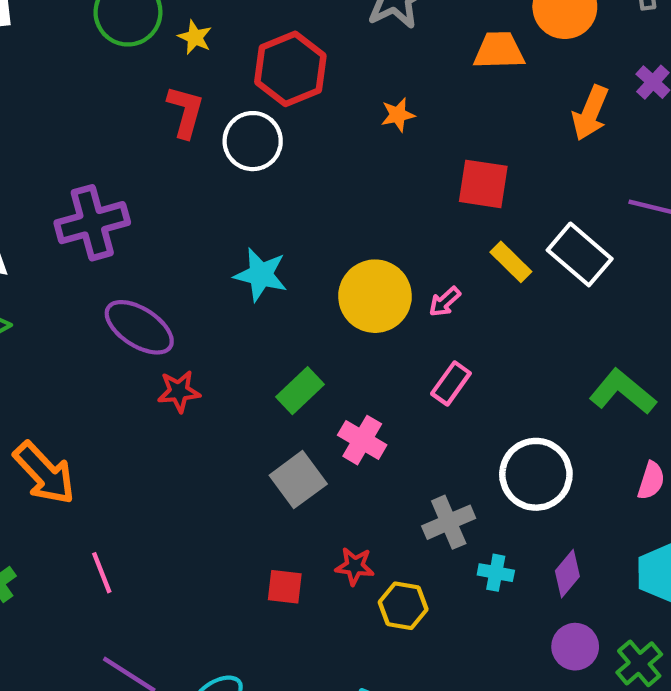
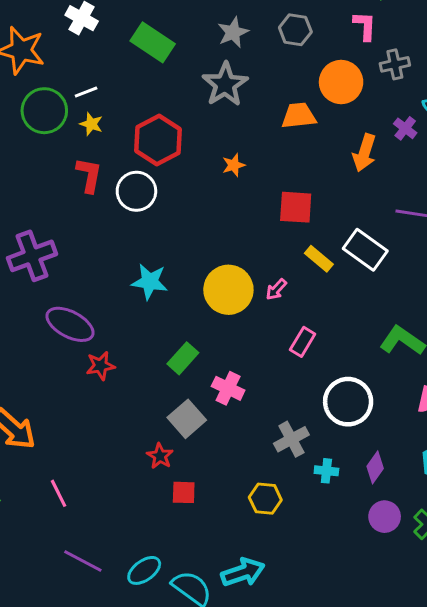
pink rectangle: (451, 383) -> (303, 342), moved
red star: (355, 566) -> (160, 456), moved, turned 30

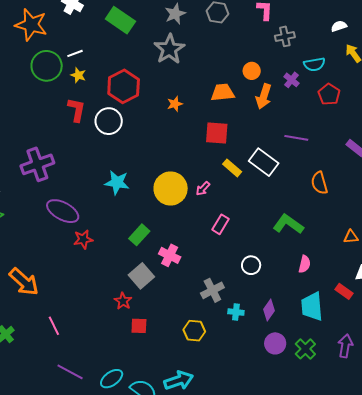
orange circle: (341, 82) -> (252, 71), moved, size x0.6
orange trapezoid: (299, 116) -> (223, 93), moved
white circle: (348, 402) -> (251, 265), size x0.6

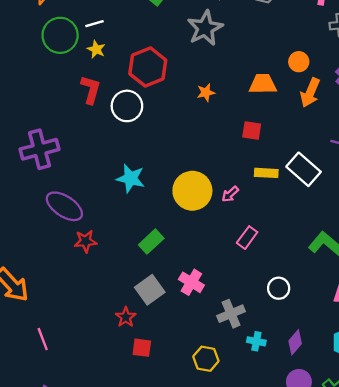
red square: (217, 133) -> (252, 130), size x0.7
yellow rectangle: (232, 168) -> (266, 173), turned -42
pink cross: (170, 255) -> (191, 282), moved

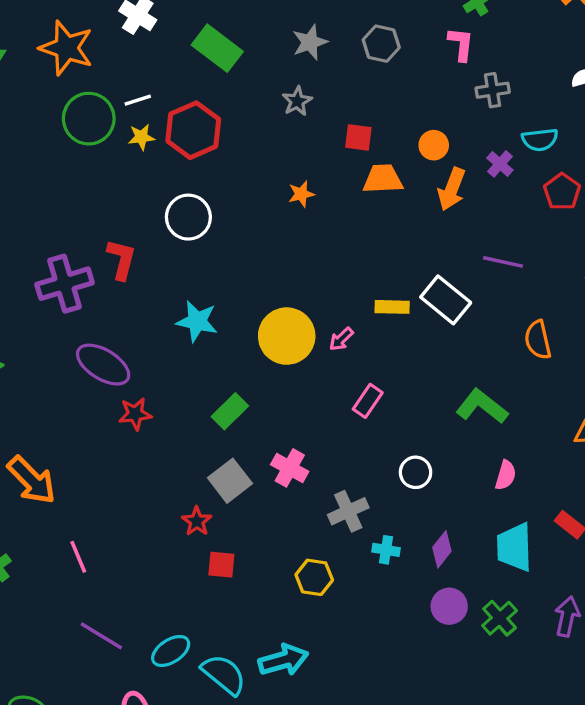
gray star: (205, 28) -> (297, 101), size x0.6
yellow star: (96, 49) -> (141, 137), turned -30
red hexagon: (148, 67) -> (193, 130), moved
red L-shape: (91, 90) -> (121, 259), moved
red square: (252, 130) -> (358, 137), moved

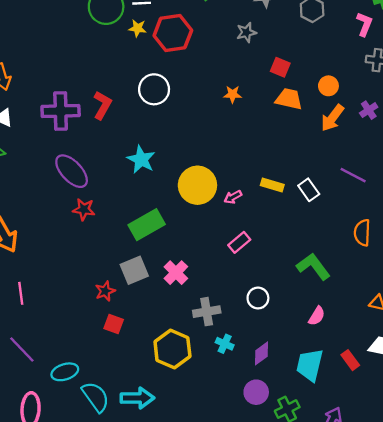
white rectangle: (446, 300) -> (309, 190), size x0.7
green rectangle: (230, 411) -> (147, 225), size x1.4
yellow hexagon: (314, 577) -> (172, 349), size x1.5

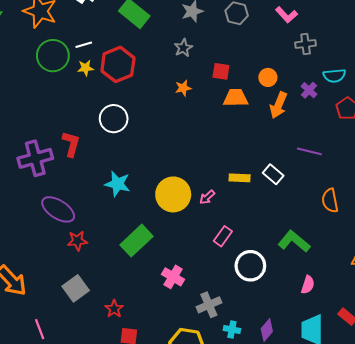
pink L-shape: (364, 24) -> (286, 15), turned 130
orange star: (233, 94) -> (183, 88), moved
gray square: (134, 270) -> (76, 288), moved
white circle: (258, 298) -> (250, 266), moved, size x1.5

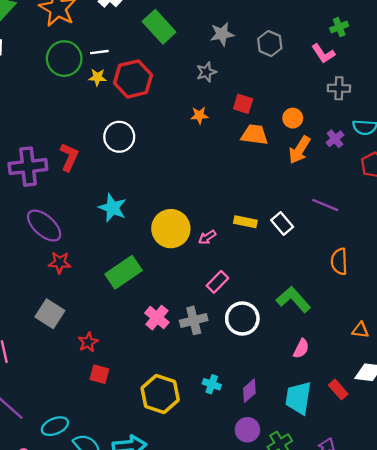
gray square: (76, 288) -> (50, 314), turned -30
gray cross: (209, 305) -> (194, 320), moved

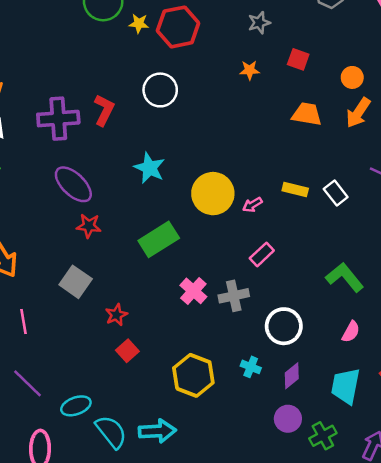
orange trapezoid: (254, 135) -> (307, 114), moved
white circle: (242, 319) -> (284, 326), moved
red square: (99, 374) -> (127, 351), turned 30

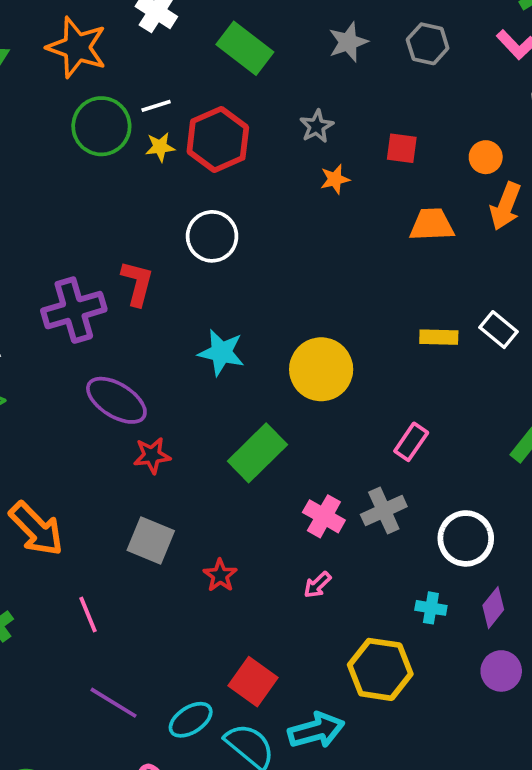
gray star: (259, 23) -> (317, 126), moved
pink arrow: (252, 205) -> (317, 585), moved
red square: (127, 351) -> (253, 682), moved, size x1.4
yellow hexagon: (193, 375) -> (380, 669), moved

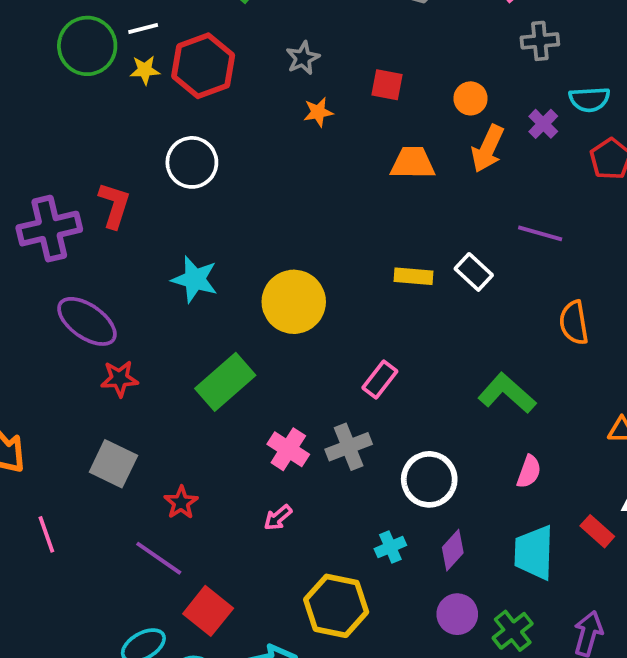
cyan cross: (431, 608) -> (390, 547), turned -36
purple line: (113, 703) -> (159, 558), moved

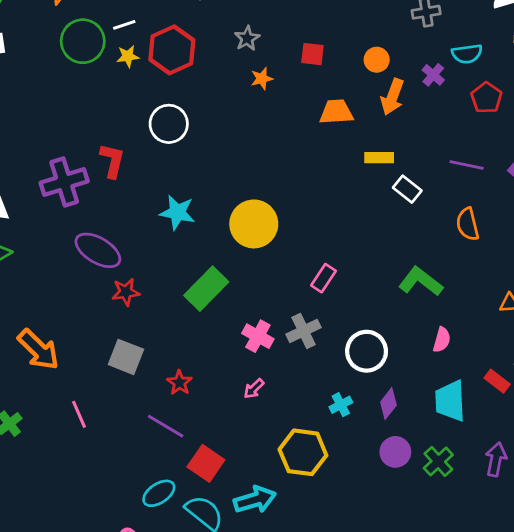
purple line: (540, 233) -> (467, 165), moved
white rectangle: (474, 272) -> (407, 189), moved
yellow rectangle: (413, 276) -> (379, 158), moved

